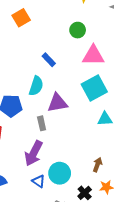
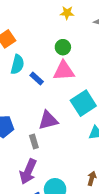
pink triangle: (93, 56) -> (64, 71), moved
cyan semicircle: (36, 86) -> (17, 64), moved

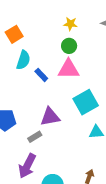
yellow star: (67, 13) -> (70, 24), moved
gray rectangle: (34, 141) -> (35, 137), turned 72

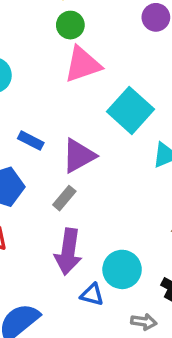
blue rectangle: (41, 75) -> (31, 141), moved

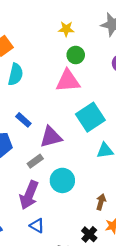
green circle: (70, 25) -> (76, 55), moved
cyan circle: (122, 269) -> (62, 180), moved

